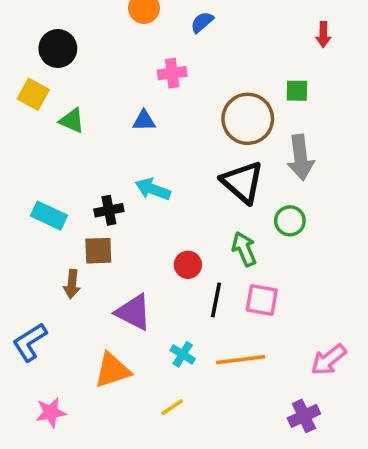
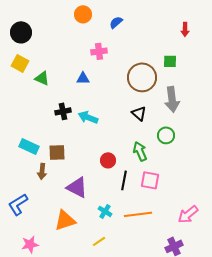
black circle: (58, 49) -> (21, 32), moved
black triangle: (242, 182) -> (139, 113), size x0.6
black cross: (109, 210) -> (63, 111), moved
cyan rectangle: (49, 216) -> (29, 146), moved

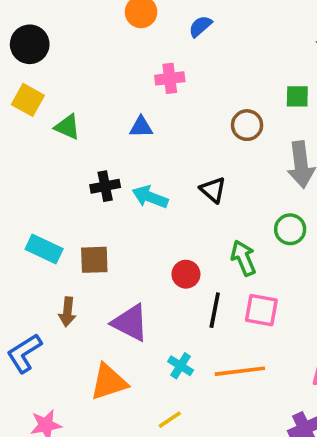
brown circle: (142, 77) -> (247, 125), size x0.6
black triangle: (139, 113) -> (213, 190), moved
brown arrow: (42, 171) -> (67, 312), moved

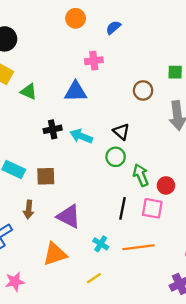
blue triangle: (141, 127) -> (76, 92), size x1.5
green circle: (290, 229) -> (116, 157), moved
red circle: (186, 274) -> (166, 185), moved

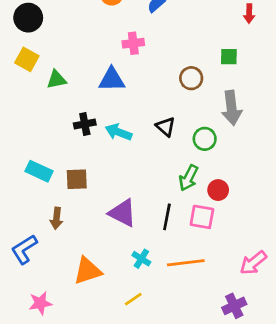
green triangle: (29, 92) -> (56, 80), turned -36
green circle: (116, 157) -> (205, 139), moved
green arrow: (141, 175) -> (188, 178), turned -130
purple triangle: (69, 216) -> (122, 213), moved

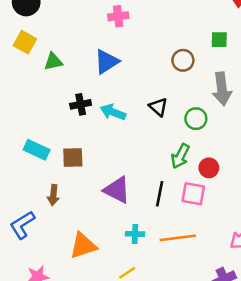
pink cross: (133, 43) -> (118, 16), moved
blue triangle: (112, 80) -> (106, 62), turned -32
cyan cross: (141, 259) -> (135, 234), turned -30

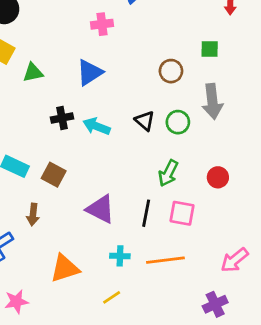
green circle: (196, 119) -> (178, 122), moved
brown square: (73, 157) -> (54, 175), turned 30
red circle: (209, 168) -> (218, 177), moved

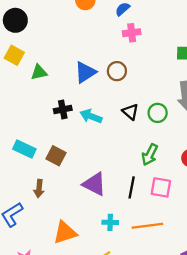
pink cross: (102, 24) -> (132, 33), moved
brown circle: (171, 71) -> (117, 71), moved

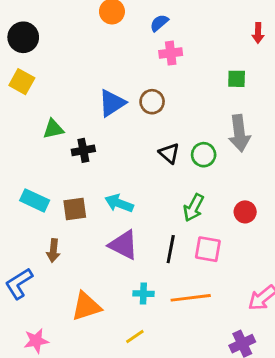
green triangle: (39, 72) -> (53, 129), moved
cyan arrow: (91, 116) -> (119, 203), moved
brown square: (56, 156) -> (75, 209), turned -36

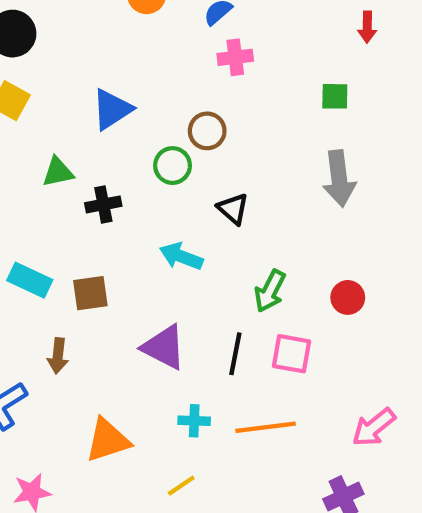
blue triangle: (112, 103) -> (112, 109), moved
green circle: (204, 155) -> (173, 166), moved
cyan arrow: (119, 203) -> (181, 256), moved

